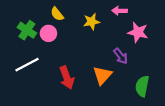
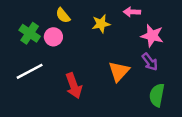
purple arrow: (121, 56) -> (150, 62), moved
orange triangle: (102, 75) -> (119, 71), moved

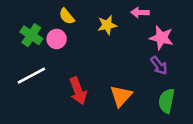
orange triangle: (119, 71) -> (121, 96), moved

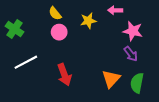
green cross: (31, 35) -> (15, 29), moved
pink circle: (57, 39) -> (59, 32), moved
orange triangle: (121, 96) -> (111, 79), moved

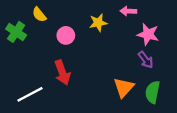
yellow semicircle: (55, 13) -> (39, 15), moved
white line: (26, 62) -> (30, 94), moved
red arrow: (64, 75) -> (62, 72), moved

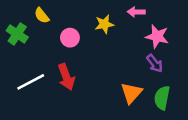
white line: (30, 94) -> (31, 82), moved

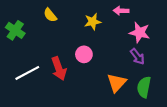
yellow semicircle: (42, 16) -> (50, 15), moved
pink circle: (70, 38) -> (84, 54), moved

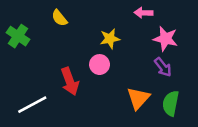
yellow star: (93, 22) -> (110, 39), moved
white line: (27, 73) -> (32, 105), moved

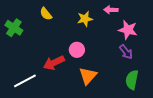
yellow star: (110, 39) -> (85, 19), moved
red arrow: (70, 81) -> (54, 63), turned 85
orange triangle: (138, 98) -> (88, 76), moved

